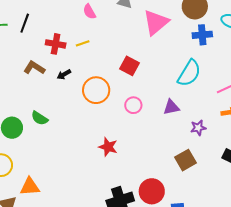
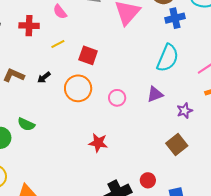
red cross: (56, 44) -> (29, 26), moved
red square: (129, 66) -> (88, 55), moved
red circle: (152, 191) -> (148, 180), size x0.6

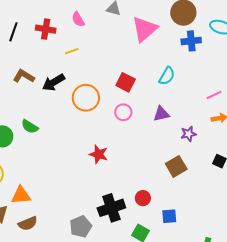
red square: (88, 55) -> (126, 82), moved
cyan semicircle: (168, 58) -> (167, 76), moved, size x0.7
black arrow: (44, 77) -> (53, 82), size x1.6

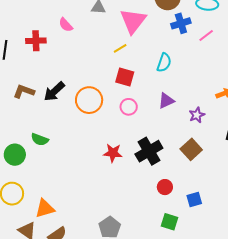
yellow line: (72, 51) -> (120, 48), moved
pink line: (214, 95) -> (206, 35), moved
black cross: (111, 208) -> (149, 151), moved

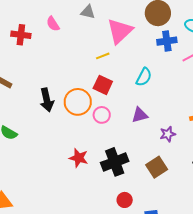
black arrow: (54, 92) -> (47, 100), moved, turned -70
orange circle: (89, 100) -> (78, 102), moved

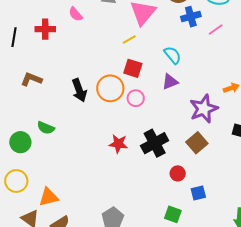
cyan semicircle: (144, 77) -> (173, 55), turned -60
purple triangle: (140, 115) -> (170, 82), moved
purple star: (168, 134) -> (204, 109), size x1.8
red circle: (125, 200) -> (178, 173), moved

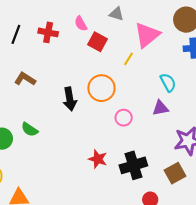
yellow line: (129, 40) -> (128, 59), turned -40
red square: (133, 68) -> (98, 42), moved
orange circle: (110, 88) -> (101, 88), moved

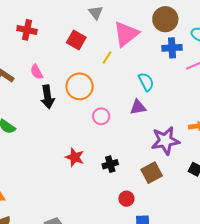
gray triangle: (116, 14) -> (96, 12), turned 35
pink semicircle: (81, 24) -> (37, 72), moved
black cross: (133, 165) -> (110, 164), size x0.6

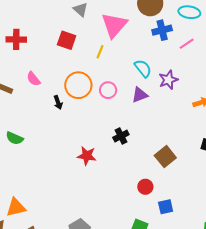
black arrow: (48, 97) -> (58, 102), moved, size x0.6
pink circle: (101, 116) -> (108, 90), moved
purple star: (165, 141) -> (168, 80), moved, size x0.7
black cross: (110, 164) -> (121, 136), moved

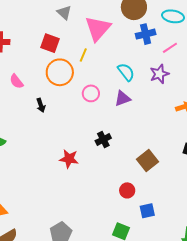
purple star: (168, 80) -> (159, 74), moved
orange circle: (78, 85) -> (60, 72), moved

